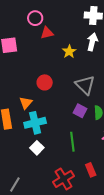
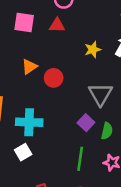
red triangle: (47, 33) -> (57, 25), moved
orange triangle: (26, 103) -> (29, 67), moved
green line: (72, 142) -> (80, 159), moved

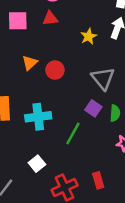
white square: (23, 152) -> (37, 164), moved
green line: (80, 159) -> (73, 134), moved, turned 30

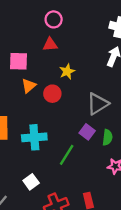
pink square: (18, 21) -> (18, 61), moved
yellow star: (89, 36) -> (67, 71), moved
gray triangle: (103, 78) -> (98, 104), turned 35

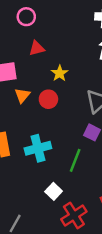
pink circle: (54, 19) -> (26, 17), moved
white square: (31, 182) -> (54, 191), moved

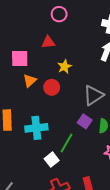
pink circle: (26, 17) -> (59, 14), moved
white square: (54, 191) -> (52, 160), moved

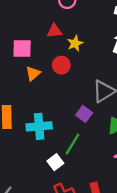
yellow star: (65, 67) -> (75, 43), moved
red circle: (52, 87) -> (61, 65), moved
purple square: (85, 121) -> (84, 114), moved

